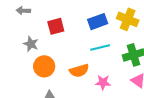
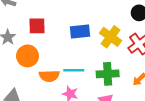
cyan line: (100, 47) -> (74, 70), moved
orange circle: (44, 66) -> (27, 56), moved

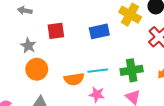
yellow cross: (111, 37) -> (130, 15), moved
orange circle: (27, 56) -> (37, 69), moved

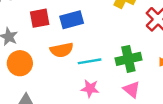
blue rectangle: (99, 31) -> (72, 20), moved
orange semicircle: (74, 79) -> (62, 50), moved

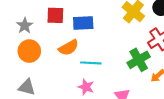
orange semicircle: (62, 50) -> (69, 48), turned -30
green cross: (128, 59) -> (139, 60), moved, turned -30

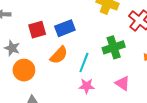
green cross: (139, 60) -> (114, 47), moved, turned 30
cyan line: (91, 63) -> (84, 63), turned -54

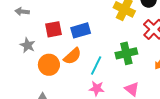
orange circle: (24, 70) -> (49, 65), moved

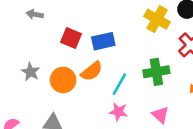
red square: (53, 29) -> (71, 38), turned 30
gray star: (28, 45) -> (31, 72), moved

